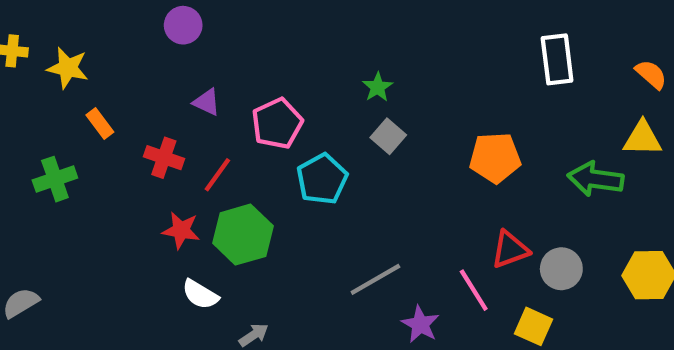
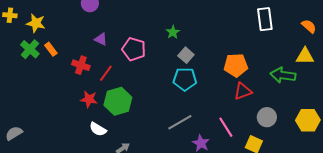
green star: (378, 87) -> (173, 32), moved
pink pentagon: (277, 123) -> (134, 49), turned -30
green cross: (55, 179) -> (30, 49), moved, turned -30
cyan pentagon: (322, 179) -> (185, 79), moved, turned 30
red triangle: (510, 250) -> (243, 91), moved

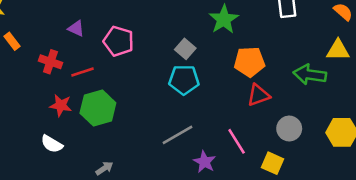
green star: (173, 32) -> (224, 19), moved, size x1.6
red line: (106, 73) -> (83, 72), turned 36
white semicircle: (98, 129) -> (52, 144), moved

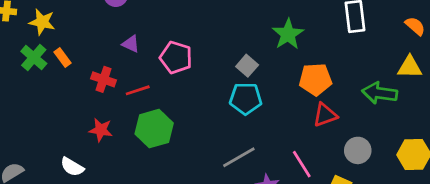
red star: (61, 105) -> (101, 130), moved
white semicircle: (52, 144) -> (72, 167), moved

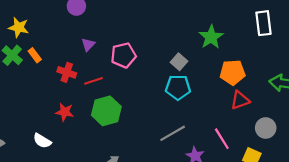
purple triangle: (131, 44) -> (88, 45), turned 48
pink pentagon: (176, 57) -> (123, 55), turned -30

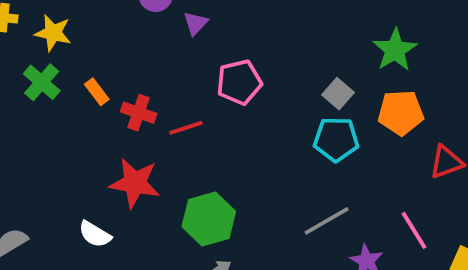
purple triangle: (88, 45) -> (196, 23), moved
orange rectangle: (35, 55) -> (97, 92), moved
orange pentagon: (233, 72) -> (401, 113), moved
green hexagon: (106, 111) -> (209, 219), moved
red star: (65, 112) -> (135, 183), size x1.5

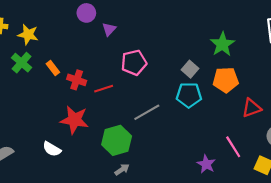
gray line: (327, 221) -> (147, 112), moved

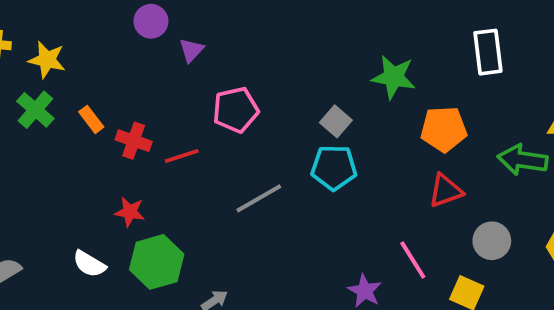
green star: (222, 44) -> (394, 77), turned -30
orange pentagon: (226, 80) -> (444, 129), moved
red star: (74, 120) -> (130, 212), size x0.6
green hexagon: (117, 140) -> (157, 262), moved

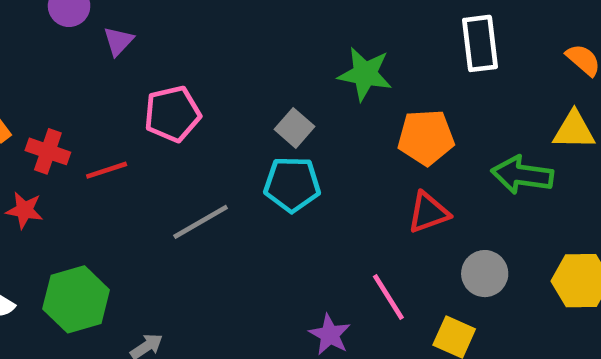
red star: (130, 212) -> (24, 210), moved

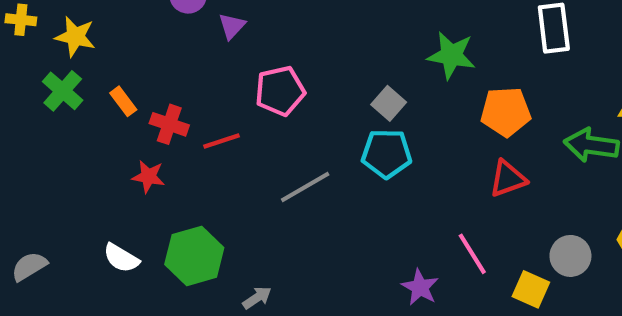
gray circle: (485, 274) -> (570, 256), moved

